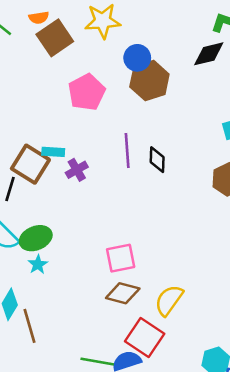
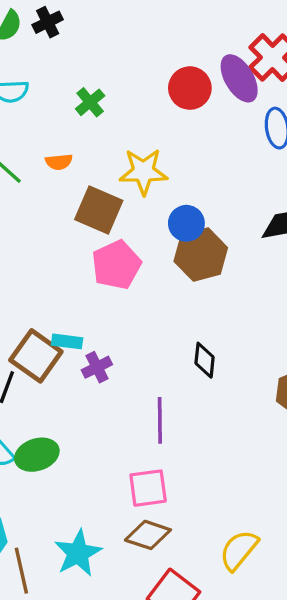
brown square: (55, 38) -> (99, 210), moved, turned -36
purple line: (127, 150) -> (160, 420), moved
cyan star: (38, 265) -> (78, 553), moved, size x1.8
yellow semicircle: (169, 300) -> (239, 550), moved

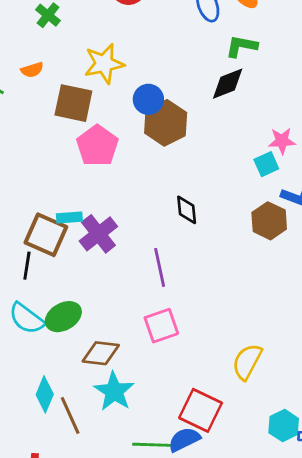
purple cross: (97, 367) -> (98, 234), size x1.5
brown diamond: (148, 535) -> (101, 353), moved

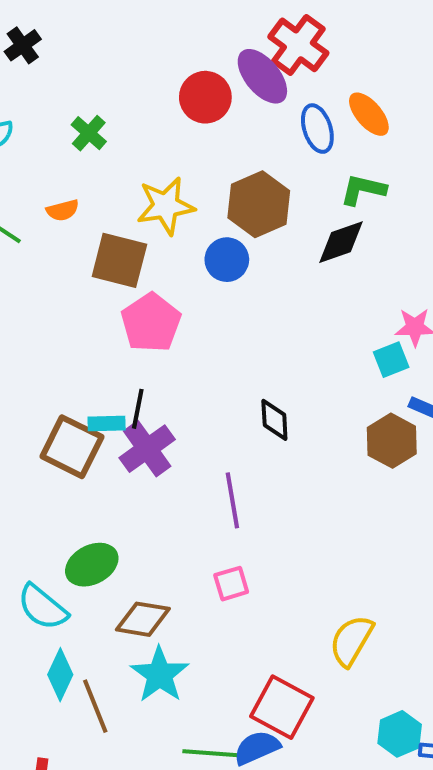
brown hexagon: (166, 123) -> (259, 204), moved
black line: (27, 266) -> (138, 409), moved
cyan semicircle: (27, 318) -> (43, 607), moved
pink square: (161, 326) -> (231, 584), size x0.7

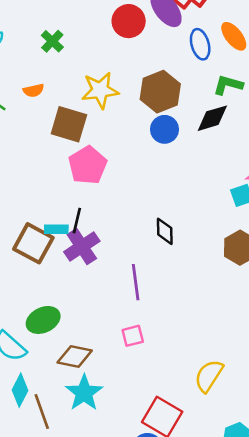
blue circle: (227, 260) -> (164, 129), moved

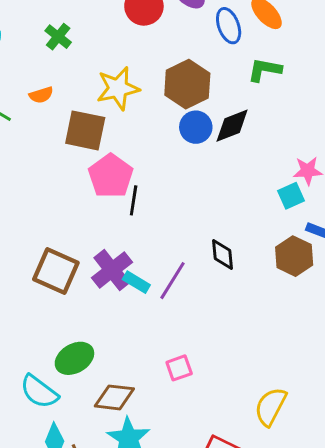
black diamond: (212, 118) -> (232, 126), moved
black line: (77, 221) -> (134, 200), moved
cyan rectangle: (56, 229) -> (136, 282), moved, turned 35
black diamond: (165, 231) -> (223, 255), moved
purple line: (136, 282) -> (173, 281), moved, turned 44

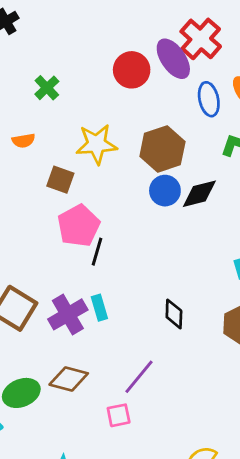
brown square: (85, 130) -> (60, 180), size x0.7
purple line: (173, 281) -> (139, 377), moved
cyan rectangle: (136, 282) -> (99, 308), moved, turned 35
brown diamond: (114, 397) -> (69, 379), moved

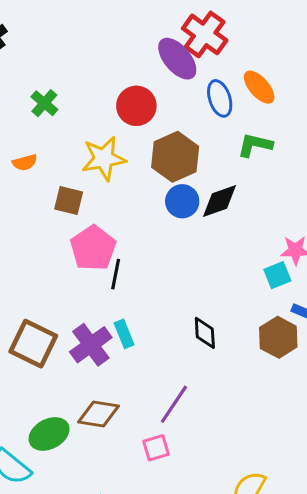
red circle: (132, 70) -> (136, 106), moved

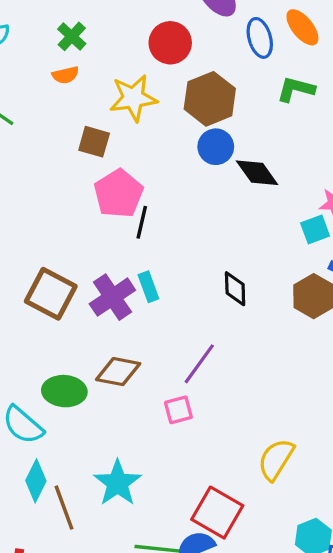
orange semicircle: (25, 162) -> (66, 75), moved
black diamond: (220, 201) -> (257, 173), moved, turned 72
green ellipse: (49, 434) -> (64, 391), turned 30

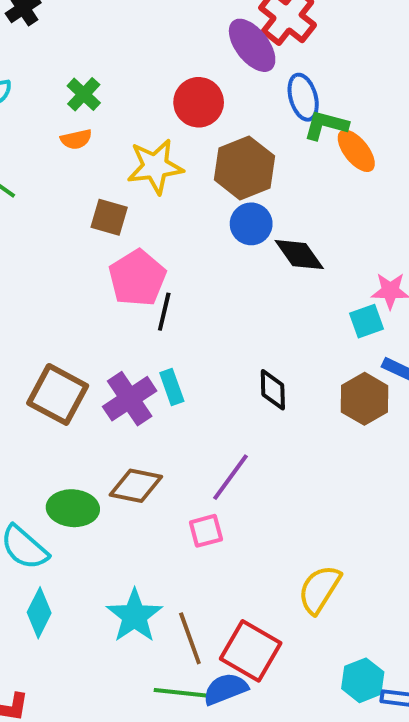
orange ellipse: (302, 27) -> (356, 151), moved
green L-shape: (296, 89) -> (326, 125), moved
brown line: (64, 508) -> (190, 638), moved

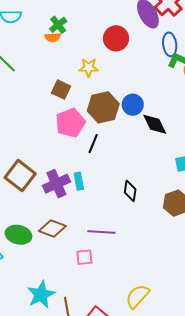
orange semicircle: (76, 139) -> (53, 37), moved
yellow star: (155, 166) -> (89, 68), size x0.7
brown hexagon: (245, 168) -> (103, 107), moved
black line: (164, 312) -> (93, 143), moved
purple line: (231, 477) -> (101, 232), turned 48

